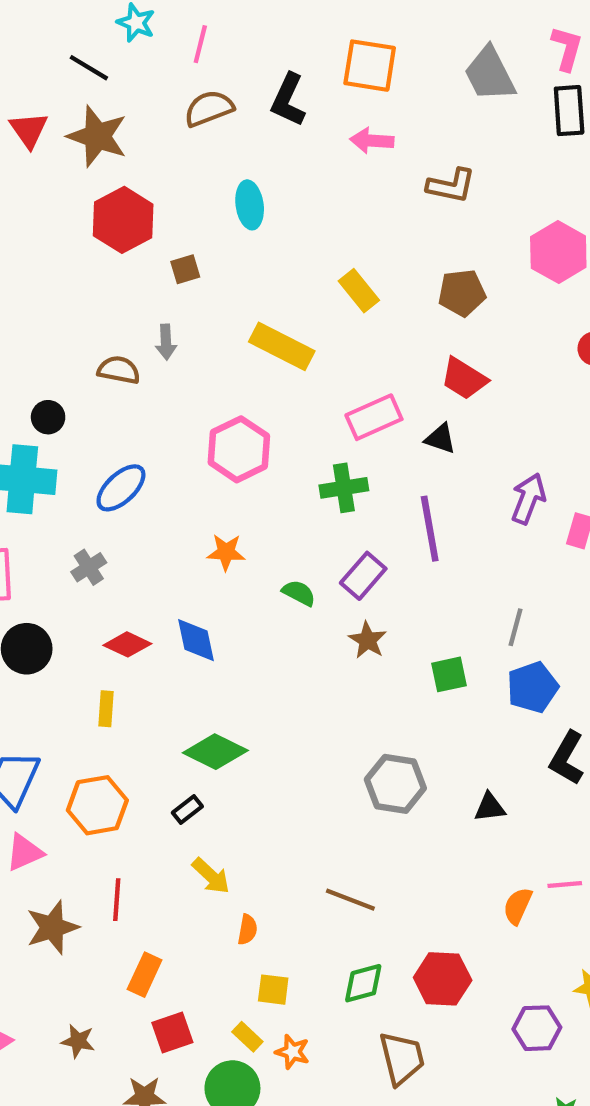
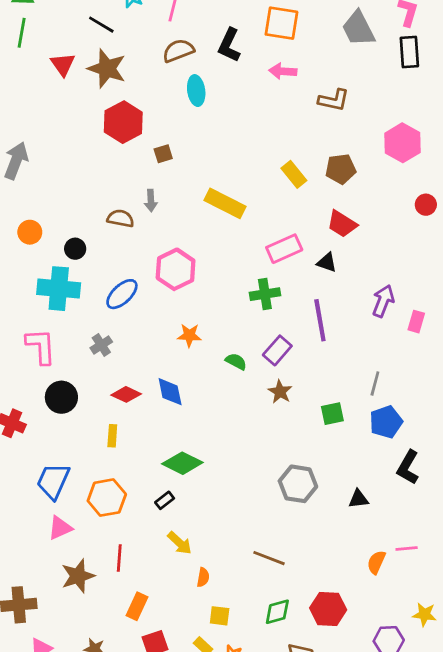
cyan ellipse: (250, 205) -> (196, 91), moved
yellow rectangle: (359, 291) -> (294, 174), moved
pink hexagon: (239, 449) -> (176, 269), moved

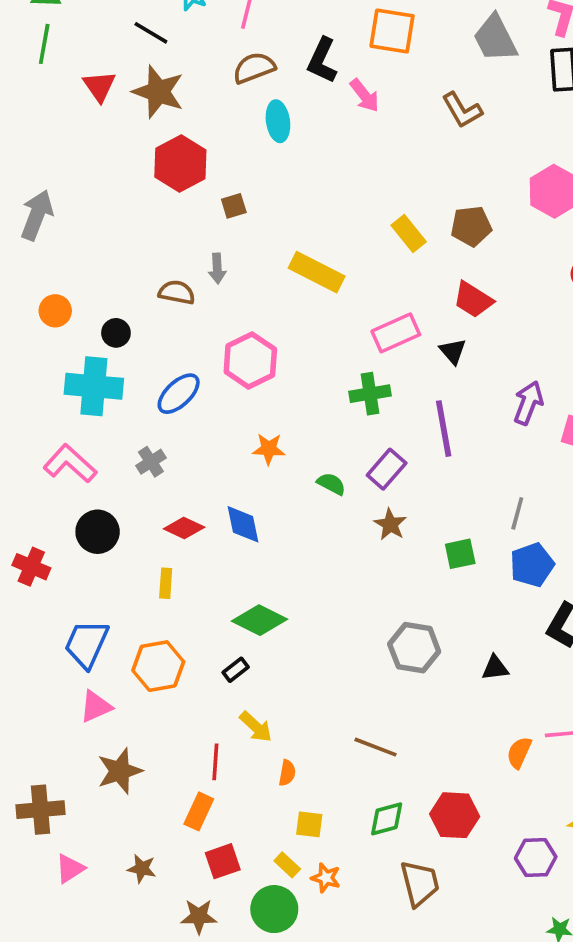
pink arrow: (283, 71) -> (364, 95), moved, turned -132
brown L-shape: (334, 100) -> (462, 110), moved, turned 48
black triangle: (327, 262) -> (453, 351), turned 30
pink L-shape: (41, 346) -> (70, 464), turned -45
red line: (119, 558) -> (215, 762), moved

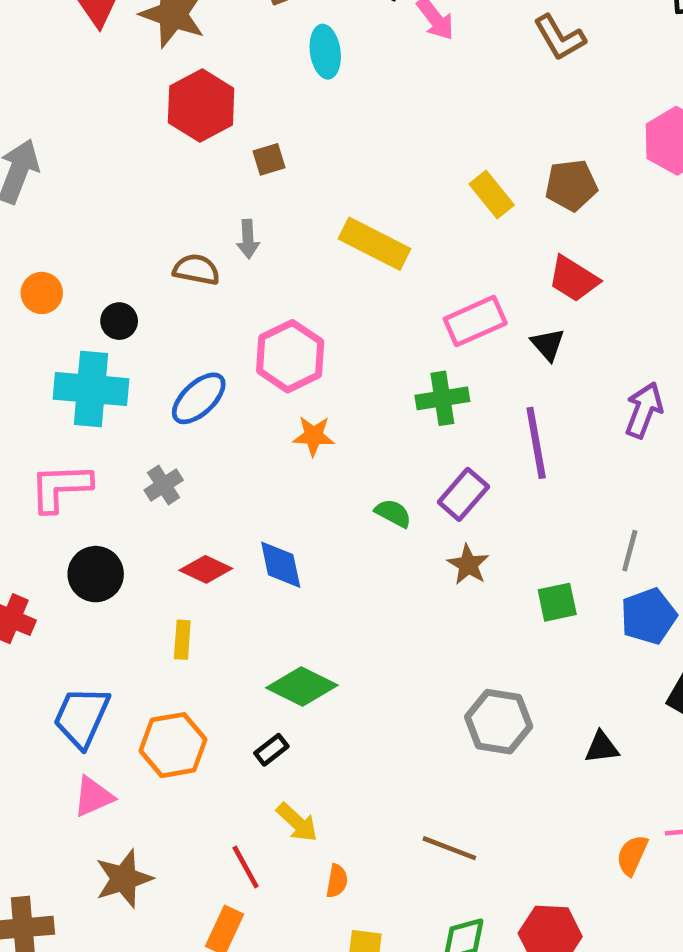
orange star: (269, 449) -> (314, 436), moved
pink L-shape: (70, 464) -> (61, 487), turned -44
red line: (215, 762) -> (246, 867), turned -33

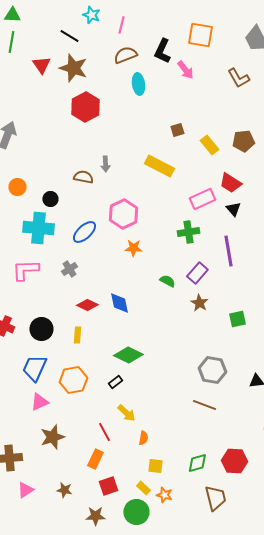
brown square: (269, 159) -> (177, 130), moved
red trapezoid: (574, 279) -> (230, 183), moved
black circle: (96, 574) -> (41, 329), moved
brown line: (449, 848) -> (204, 405), moved

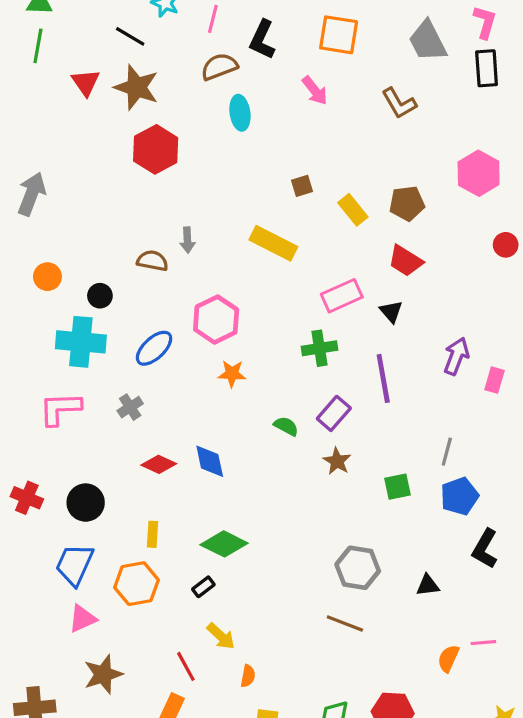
black L-shape: (162, 51) -> (262, 40), moved
red trapezoid: (230, 183) -> (405, 261), moved
yellow rectangle: (77, 335) -> (152, 534), moved

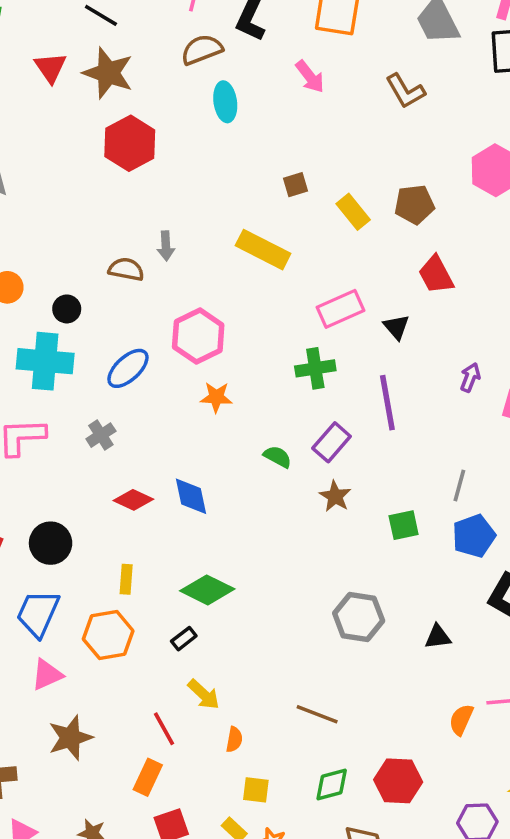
red trapezoid: (405, 261) -> (436, 275), moved, turned 30
purple arrow: (456, 356) -> (470, 377), size x0.7
brown line: (345, 623) -> (317, 714), moved

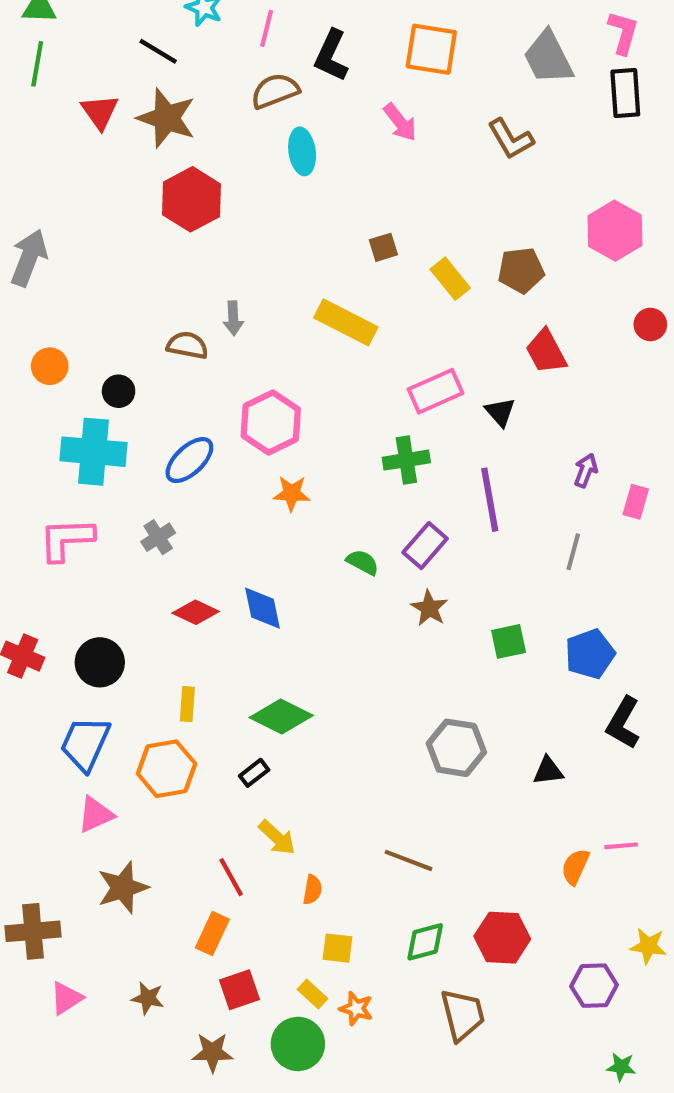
gray line: (459, 485) -> (573, 552), moved

